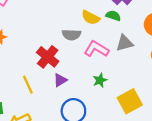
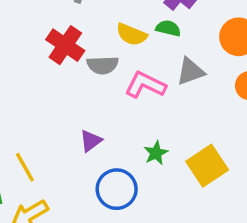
red cross: (48, 57) -> (65, 45), moved
green star: (100, 80) -> (156, 153), moved
yellow line: (28, 85) -> (25, 167), moved

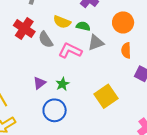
green semicircle: (168, 28) -> (83, 26), moved
gray semicircle: (103, 65) -> (46, 40), turned 60
green star: (156, 153) -> (62, 84), moved

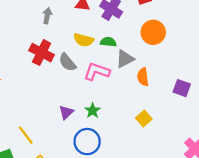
orange semicircle: (126, 50) -> (143, 77), moved
yellow square: (106, 96) -> (144, 119), size x0.6

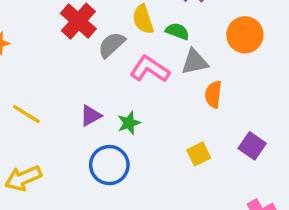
yellow semicircle: (84, 40) -> (143, 19), turned 42
gray semicircle: (67, 62) -> (112, 45), turned 72
purple square: (182, 88) -> (252, 146), moved
yellow line: (26, 135) -> (26, 114), moved, turned -36

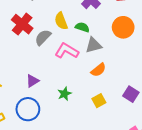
orange semicircle: (213, 94) -> (98, 70), moved, turned -133
green star: (129, 123) -> (64, 94), moved
blue circle: (109, 165) -> (28, 109), moved

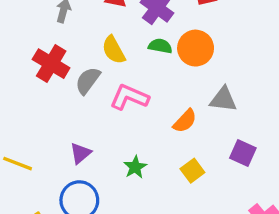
green semicircle: (82, 27) -> (160, 46), moved
orange circle: (123, 27) -> (196, 48), moved
gray triangle: (94, 45) -> (223, 99), moved, turned 30

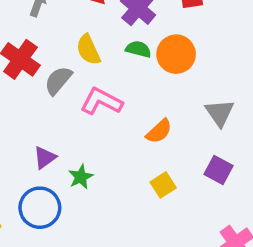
gray triangle: (223, 99) -> (220, 113), moved, turned 44
green star: (135, 167) -> (81, 177), moved

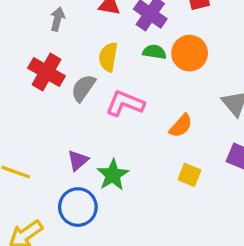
yellow semicircle: (88, 50) -> (108, 57), turned 40
green star: (81, 177) -> (113, 175), size x1.4
yellow square: (163, 185) -> (189, 175), turned -30

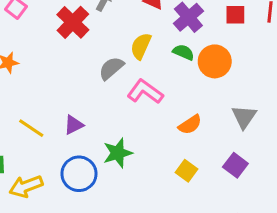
red cross: (47, 72) -> (73, 22), moved
purple triangle: (78, 160) -> (74, 125), moved

